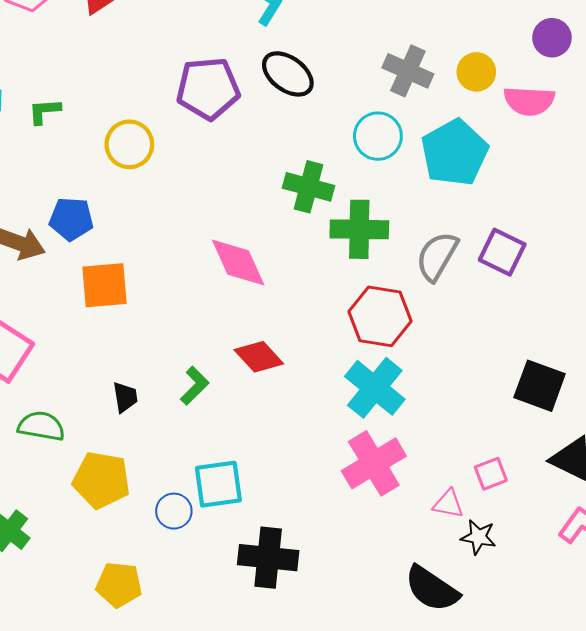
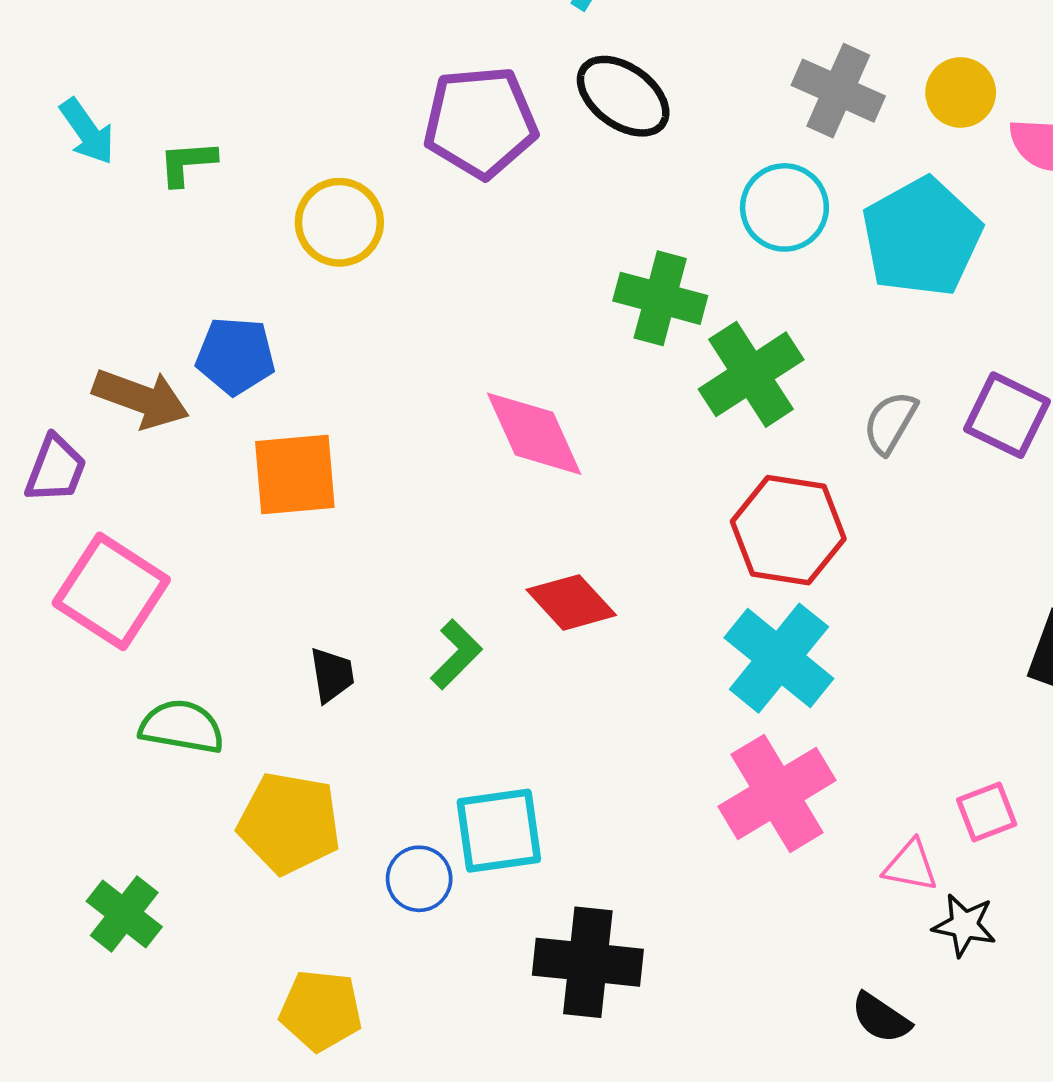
green cross: (359, 229) -> (751, 374), turned -34
gray semicircle: (437, 256) -> (890, 423), size x0.7
black semicircle: (432, 589) -> (881, 1018), size x0.6

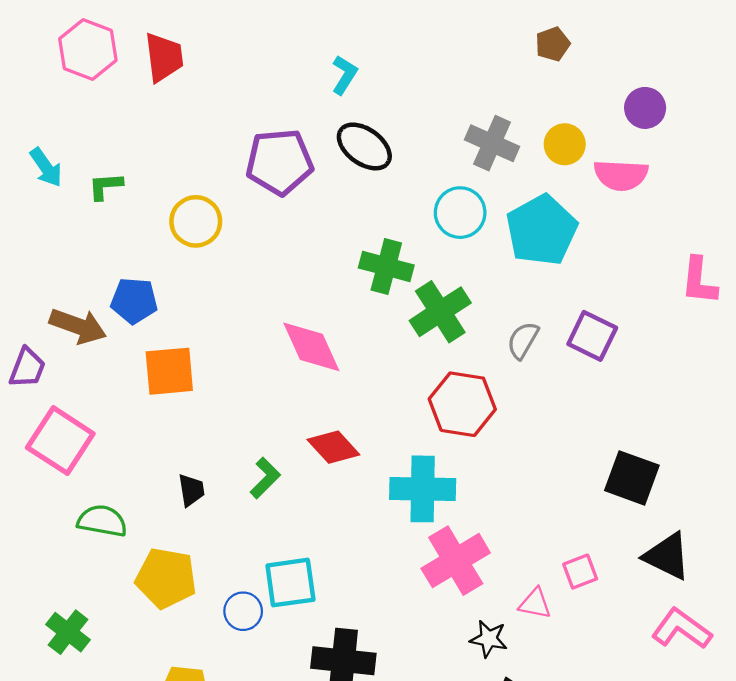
cyan cross: (779, 658) -> (423, 489), moved, turned -38
black star: (964, 925) -> (489, 639), moved

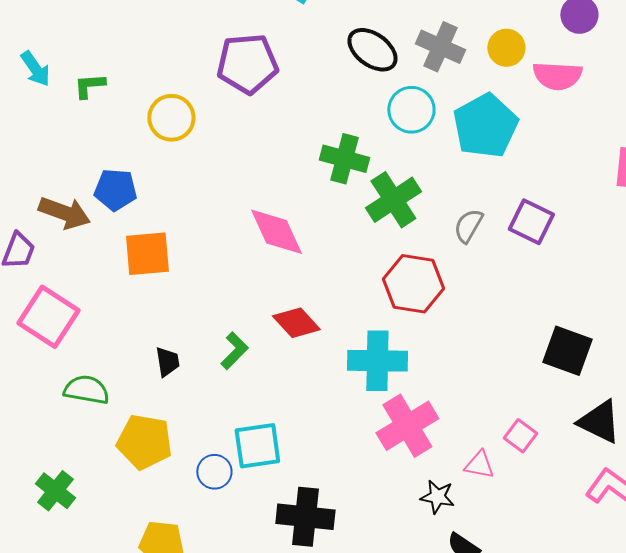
black ellipse: (364, 146) -> (372, 50), moved
pink square: (580, 572) -> (520, 436), turned -32

